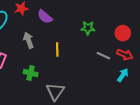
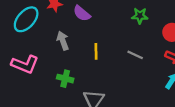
green star: (88, 28) -> (140, 16), moved
gray line: (103, 56) -> (135, 55), moved

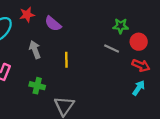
green star: (140, 16) -> (121, 26), moved
gray line: (135, 55) -> (112, 48), moved

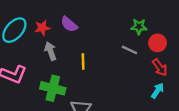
red star: (27, 15) -> (42, 28), moved
red arrow: (141, 65) -> (160, 67), turned 30
green cross: (37, 86) -> (53, 88), size x1.5

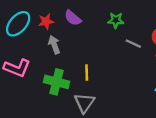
green star: (139, 27) -> (116, 20), moved
yellow line: (83, 62) -> (87, 73), moved

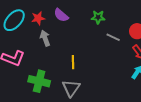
green cross: (56, 82) -> (39, 81), moved

